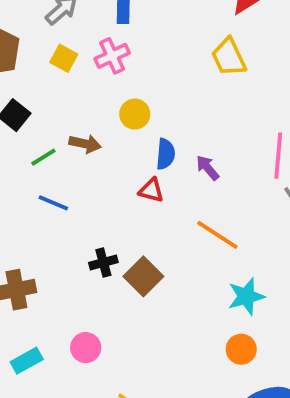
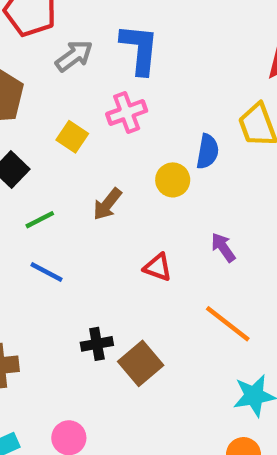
yellow square: (64, 58) -> (72, 137), moved
yellow circle: (135, 114) -> (173, 180), moved
brown arrow: (85, 144) -> (107, 204), moved, turned 112
blue semicircle: (166, 154) -> (208, 151), moved

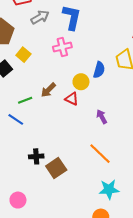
yellow square: (72, 137) -> (23, 55), moved
green line: (40, 220) -> (25, 100), moved
red triangle: (158, 267) -> (72, 99), moved

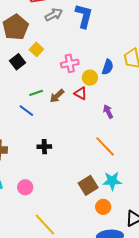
pink cross: (62, 47) -> (70, 63), moved
brown arrow: (48, 90) -> (57, 96), moved
brown square: (56, 168) -> (88, 185), moved

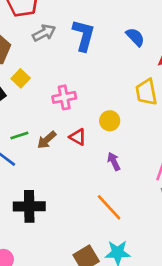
blue semicircle: (108, 67) -> (135, 37), moved, turned -63
yellow circle: (90, 78) -> (110, 121), moved
black cross: (44, 147) -> (29, 206), size x1.6

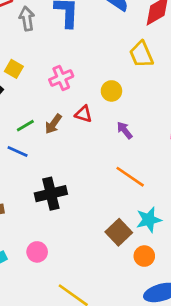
gray arrow: (44, 33) -> (27, 19), turned -60

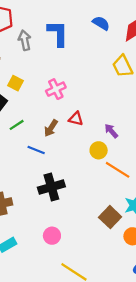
yellow circle: (111, 91) -> (99, 150), moved
green line: (25, 126) -> (17, 125), moved
blue line: (18, 152) -> (36, 150), moved
pink circle: (37, 252) -> (52, 236), moved

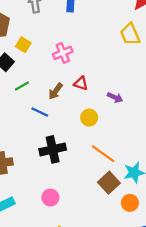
purple arrow: (111, 131) -> (115, 97), turned 152
yellow circle: (99, 150) -> (89, 118), moved
orange line: (118, 170) -> (103, 154), moved

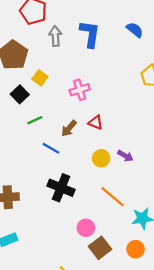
purple arrow: (115, 97) -> (125, 156), moved
black cross: (53, 149) -> (61, 188), turned 30
brown square: (109, 183) -> (100, 248), moved
pink circle: (50, 198) -> (86, 228), moved

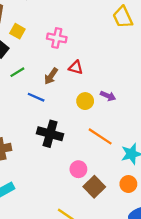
pink cross: (80, 90) -> (57, 38), turned 36

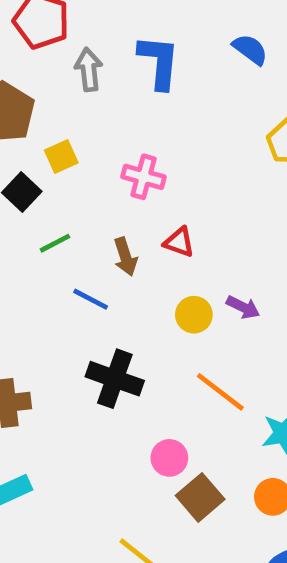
yellow square: (17, 31) -> (61, 156), turned 32
brown arrow: (51, 76) -> (125, 257), turned -56

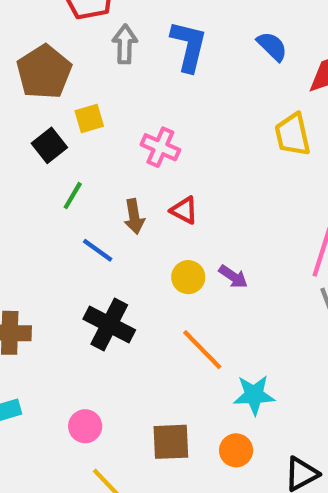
green line: (55, 243) -> (73, 196), turned -40
pink circle: (169, 458) -> (85, 426), moved
brown square: (200, 497) -> (171, 442), turned 30

